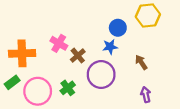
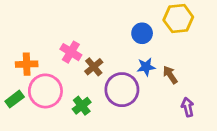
blue star: (110, 47) -> (146, 67), moved
orange cross: (22, 53) -> (27, 64), size x0.7
pink circle: (38, 91) -> (45, 91), moved
purple arrow: (146, 95) -> (188, 107), moved

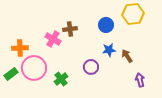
brown cross: (94, 67) -> (70, 29), moved, turned 32
purple circle: (122, 90) -> (91, 67), size x0.6

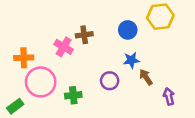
brown arrow: (127, 56) -> (146, 77), moved
green rectangle: (11, 74) -> (15, 106), moved
green cross: (61, 79) -> (73, 95), turned 32

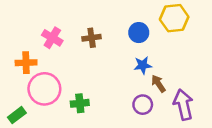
pink cross: (64, 47) -> (52, 38), moved
purple circle: (110, 81) -> (143, 105), moved
purple arrow: (169, 96) -> (183, 105), size x1.6

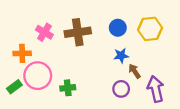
yellow hexagon: (174, 18) -> (150, 29), moved
brown cross: (92, 38) -> (78, 32), size x1.6
green rectangle: (17, 115) -> (14, 87), moved

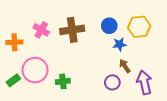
orange cross: (22, 53) -> (14, 42), moved
blue star: (121, 56) -> (120, 44), moved

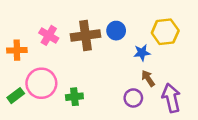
blue circle: (109, 26) -> (116, 31), moved

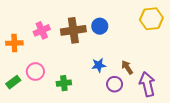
yellow hexagon: (165, 32) -> (151, 19), moved
pink cross: (49, 35) -> (42, 30), turned 35
blue star: (142, 53) -> (99, 65), moved
pink circle: (41, 83) -> (35, 72), size x0.7

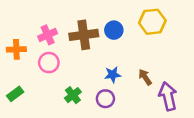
yellow hexagon: (151, 19) -> (152, 22), moved
pink circle: (35, 72) -> (49, 63), moved
green cross: (64, 83) -> (73, 95), turned -32
purple circle: (115, 84) -> (105, 99), moved

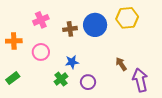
blue circle: (114, 30) -> (95, 25), size x1.5
pink cross: (48, 35) -> (41, 20), moved
brown cross: (84, 35) -> (70, 29), size x0.6
blue star: (113, 75) -> (72, 62), moved

